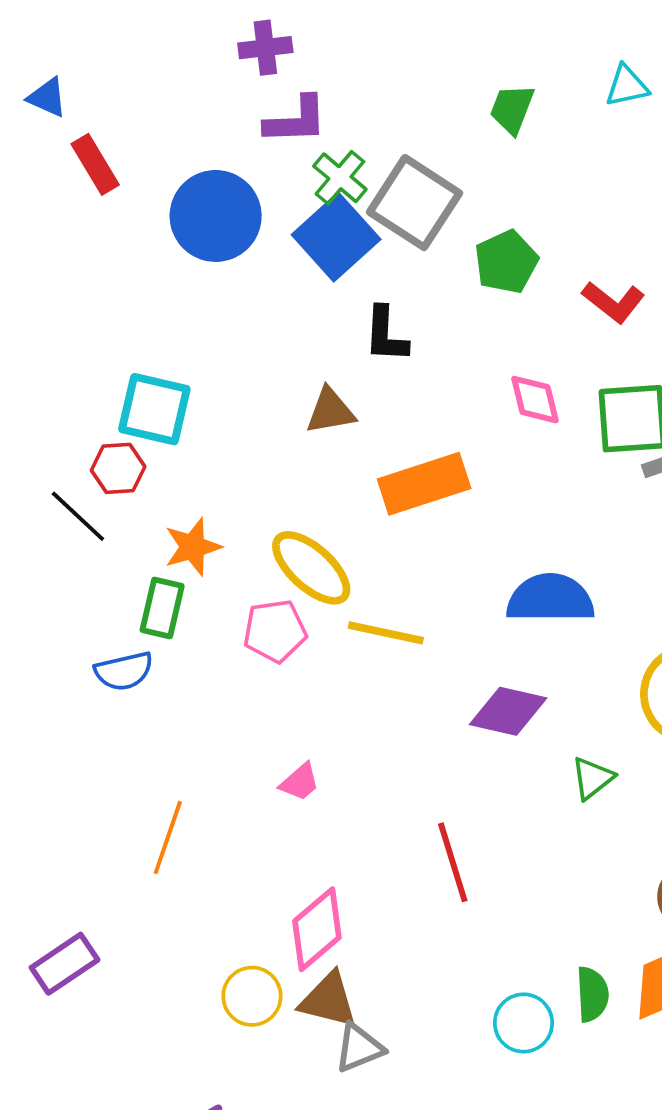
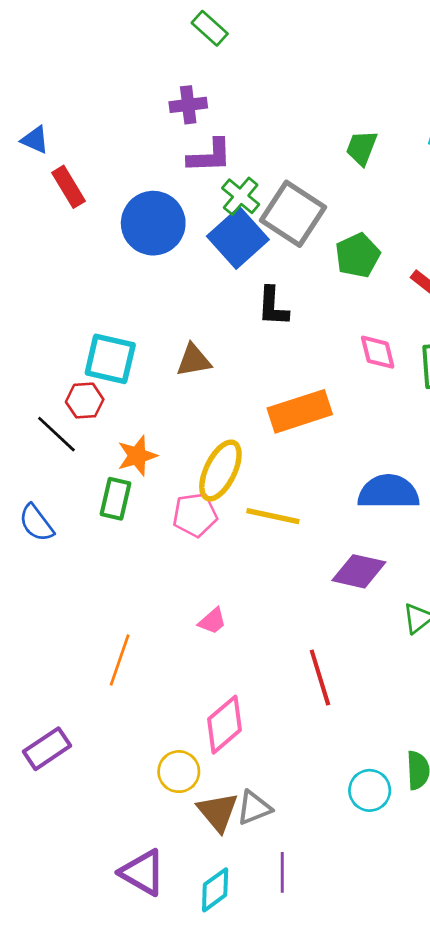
brown triangle: (330, 411) -> (194, 360), moved
yellow ellipse: (311, 568) -> (220, 470), turned 74
blue semicircle: (124, 671) -> (36, 523), moved, turned 66
brown triangle: (328, 1000) -> (218, 812), moved, turned 36

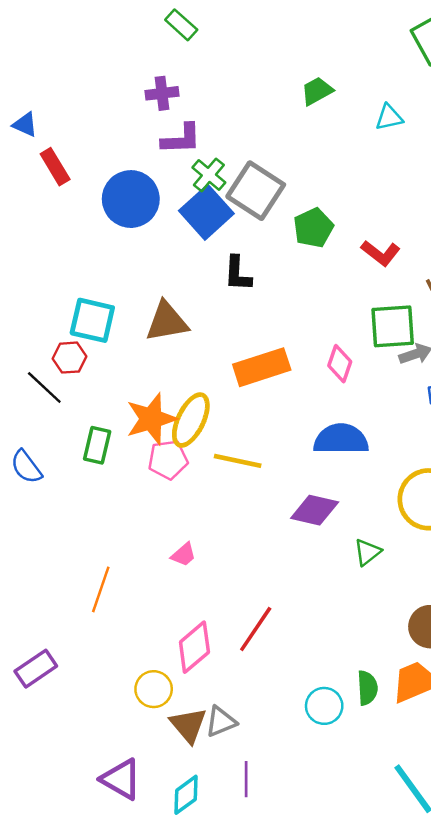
green trapezoid: (362, 148) -> (317, 91), moved, turned 40
pink diamond: (378, 352) -> (340, 364), moved, turned 33
brown triangle: (194, 360) -> (167, 322), size x1.4
orange star: (137, 456) -> (151, 419), moved, size x1.4
red line: (320, 677) -> (256, 629), moved, turned 51

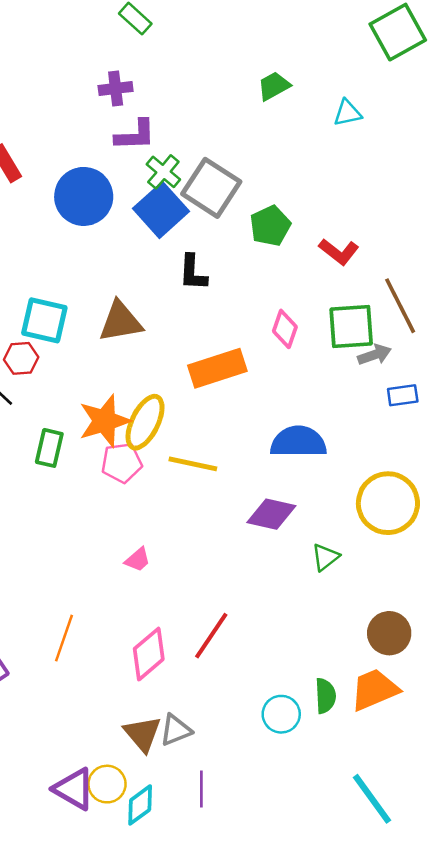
pink diamond: (340, 364) -> (285, 329), moved
orange line: (101, 589) -> (64, 638), moved
yellow circle: (154, 689) -> (107, 784), moved

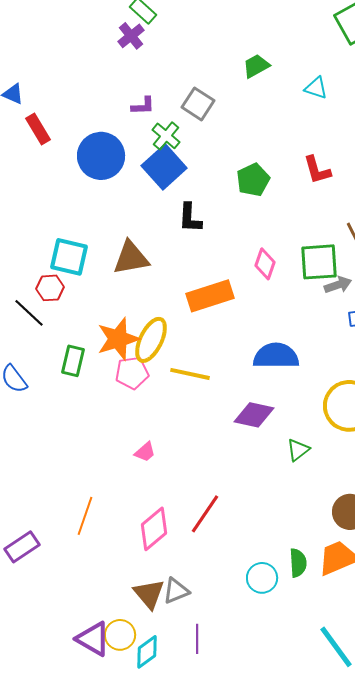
purple cross: (116, 88) -> (131, 36), moved, turned -32
cyan triangle: (347, 113) -> (316, 88), turned 30
purple L-shape: (135, 135) -> (143, 106), size x0.7
gray square: (211, 188) -> (198, 104), moved, size x0.7
red L-shape: (339, 252) -> (317, 170), moved, turned 36

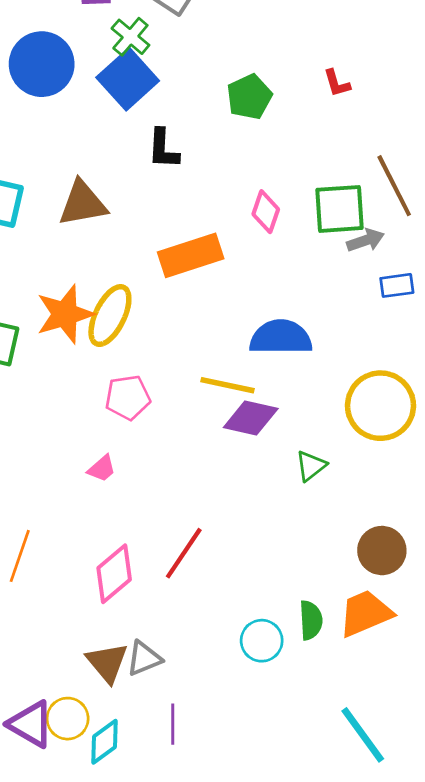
red L-shape: (317, 170) -> (337, 83), size x0.7
pink pentagon: (132, 373) -> (128, 397), moved
yellow line: (190, 374) -> (227, 385), moved

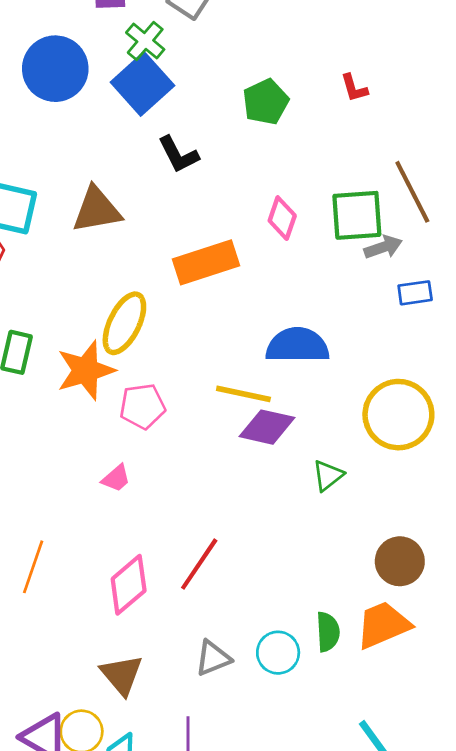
black L-shape: (163, 149) -> (178, 154), turned -30
orange star: (65, 314) -> (86, 370), moved
gray triangle: (144, 658) -> (213, 658), moved

